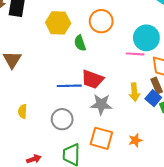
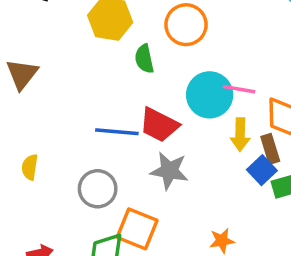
cyan circle: (146, 38) -> (210, 95), moved
yellow arrow: (134, 92) -> (240, 135), moved
orange square: (101, 138) -> (137, 229), moved

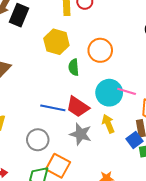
yellow arrow: (240, 135) -> (108, 124), moved, turned 150

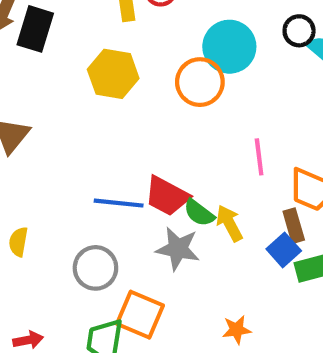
green semicircle: (74, 67) -> (199, 213), moved, turned -42
pink line: (127, 91) -> (259, 157), turned 72
cyan circle: (109, 93) -> (229, 47), moved

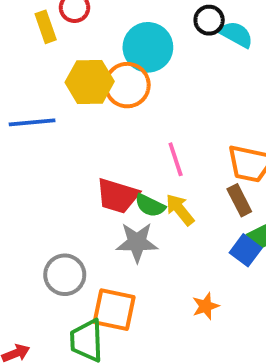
yellow hexagon: (113, 74) -> (90, 82), moved
pink line: (259, 157) -> (176, 159), moved
blue line: (119, 203) -> (32, 122), moved
blue square: (284, 250) -> (246, 250), moved

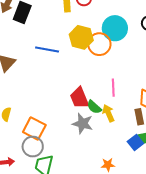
red trapezoid: (118, 196) -> (79, 98), turned 35
gray circle: (65, 275) -> (33, 147), moved
orange square: (114, 310) -> (34, 129), moved

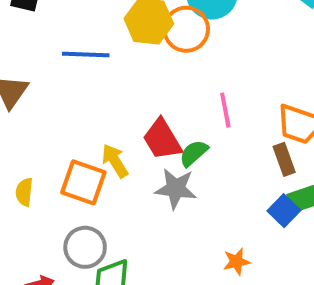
green semicircle: (94, 107) -> (194, 153), turned 105
yellow arrow: (108, 113) -> (115, 161), moved
orange square: (34, 129) -> (83, 182), moved

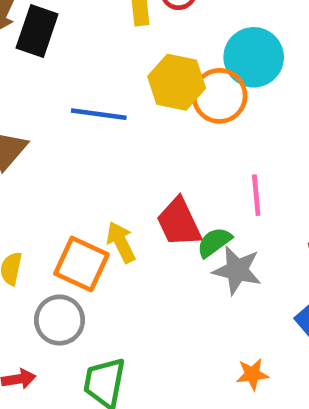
gray star: (176, 189) -> (237, 270), moved
gray circle: (85, 247) -> (60, 320), moved

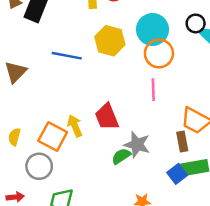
orange circle: (219, 96) -> (159, 53), moved
pink line: (256, 195) -> (153, 90), moved
green semicircle: (214, 242) -> (121, 156), moved

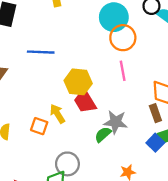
yellow hexagon: (110, 41) -> (78, 82), moved
orange square: (53, 136) -> (39, 126), size x0.7
gray circle: (39, 166) -> (67, 164), moved

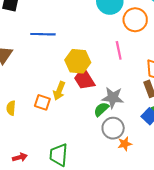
orange circle: (123, 38) -> (135, 20), moved
yellow arrow: (57, 114) -> (59, 91), turned -126
gray circle: (67, 164) -> (113, 128), moved

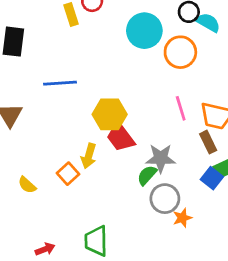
pink line: (119, 50) -> (181, 108), moved
orange square: (42, 102) -> (68, 174), turned 35
yellow semicircle: (11, 108) -> (27, 185), turned -48

